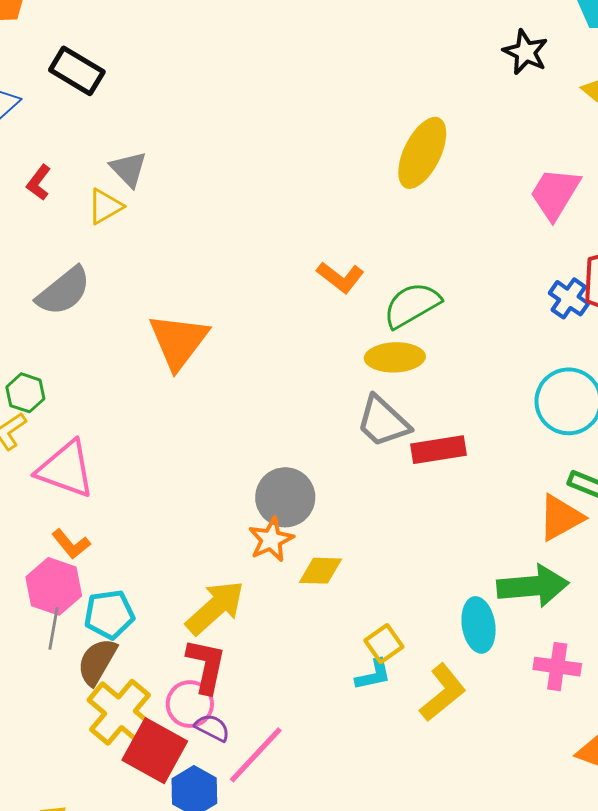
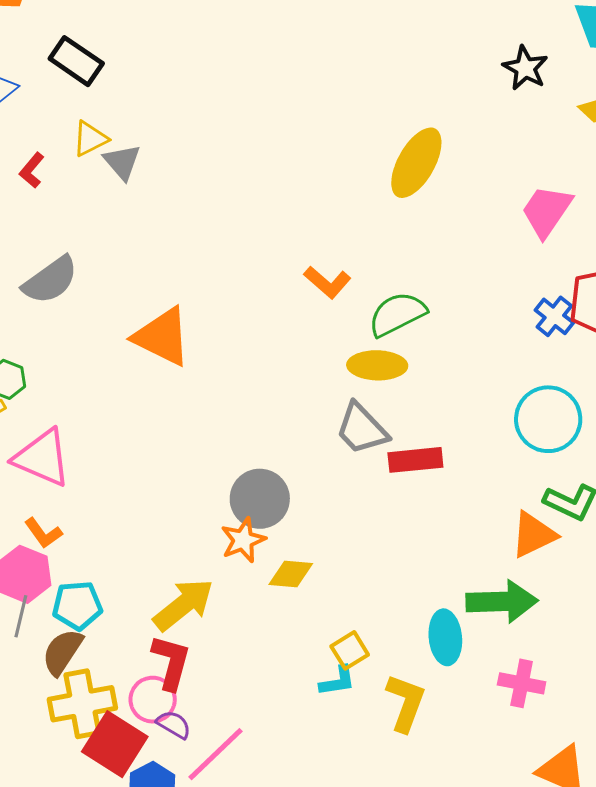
yellow triangle: (105, 206) -> (90, 139), moved
orange triangle: (179, 341) -> (162, 337), turned -44
yellow L-shape: (443, 693) -> (406, 703), turned -34
yellow cross: (120, 712) -> (82, 704), turned 36

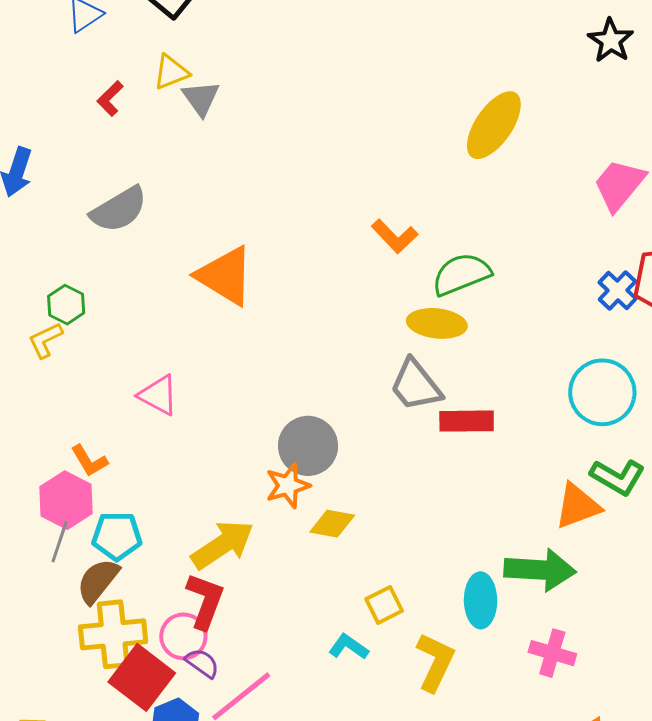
pink triangle: (42, 458) -> (158, 395), moved, size x0.7
cyan L-shape: (338, 681) -> (348, 647), moved, turned -141

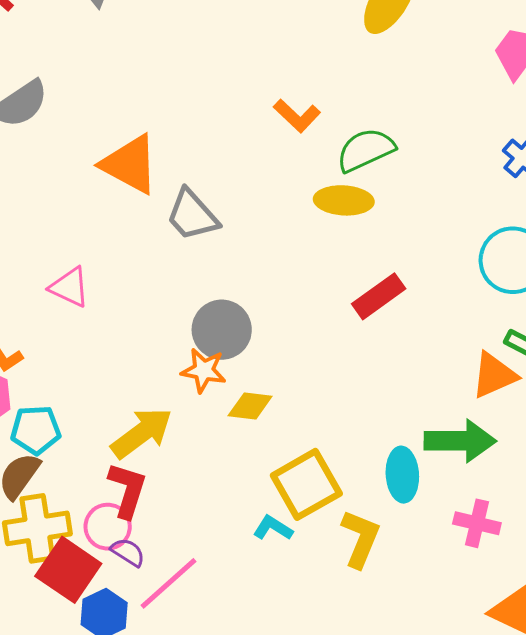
gray trapezoid: (416, 385) -> (192, 215), moved
red rectangle: (467, 421) -> (379, 296), turned -32
orange star: (288, 486) -> (204, 370), turned 30
yellow square: (384, 605) -> (306, 484), size x1.8

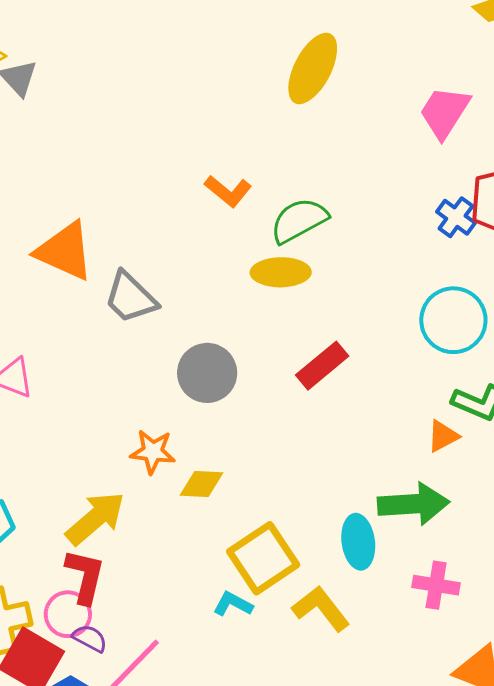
gray circle: (222, 330) -> (207, 373), moved
orange triangle: (494, 375) -> (443, 436), size x0.7
yellow L-shape: (360, 539) -> (321, 609), turned -56

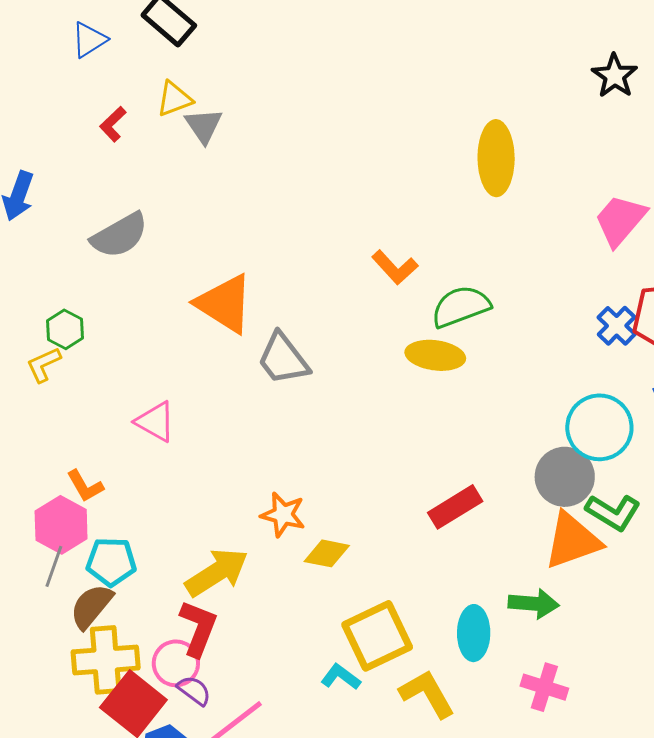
yellow ellipse: (313, 68) -> (496, 158), turned -36
red rectangle: (322, 366) -> (455, 507), moved
gray circle: (207, 373) -> (565, 477), moved
orange triangle: (443, 436) -> (572, 541), size x1.8
green arrow: (413, 504) -> (534, 604), size x0.7

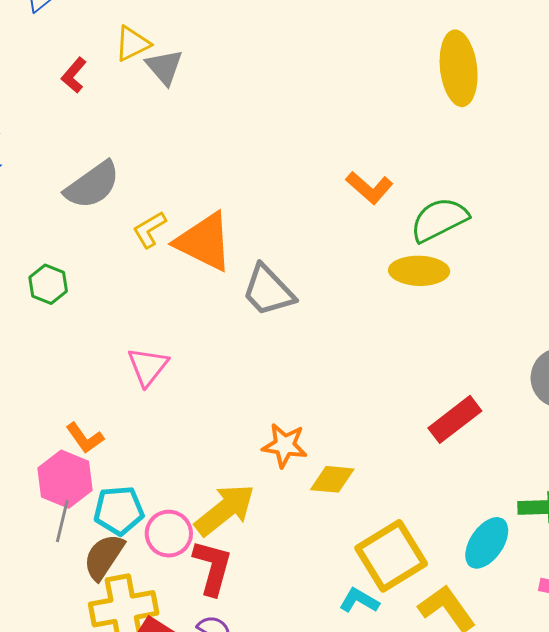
yellow L-shape: (44, 365) -> (150, 229), moved
pink triangle: (155, 422) -> (148, 367), turned 45
cyan ellipse: (474, 633) -> (487, 543), turned 40
pink circle: (176, 663) -> (169, 534), moved

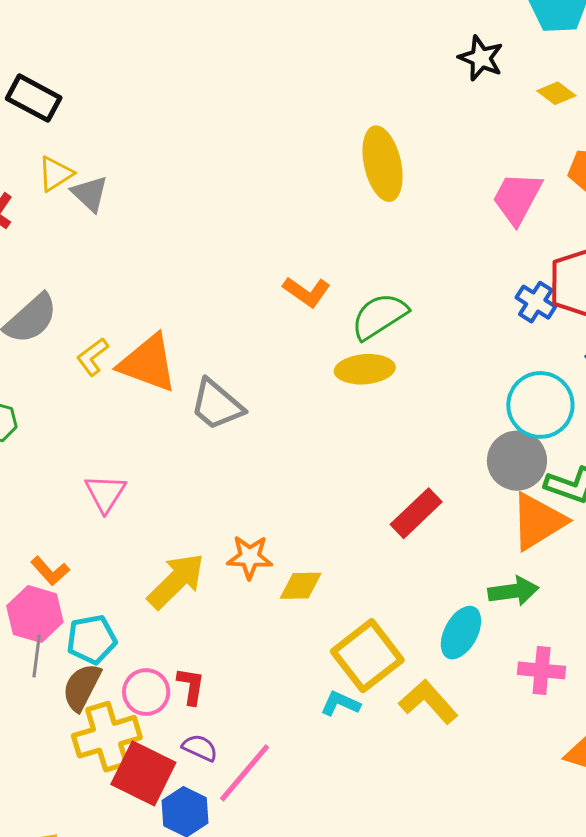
yellow arrow: (225, 510) -> (176, 581), moved
pink circle: (169, 534) -> (146, 692), moved
red L-shape: (212, 567) -> (191, 686), size x0.7

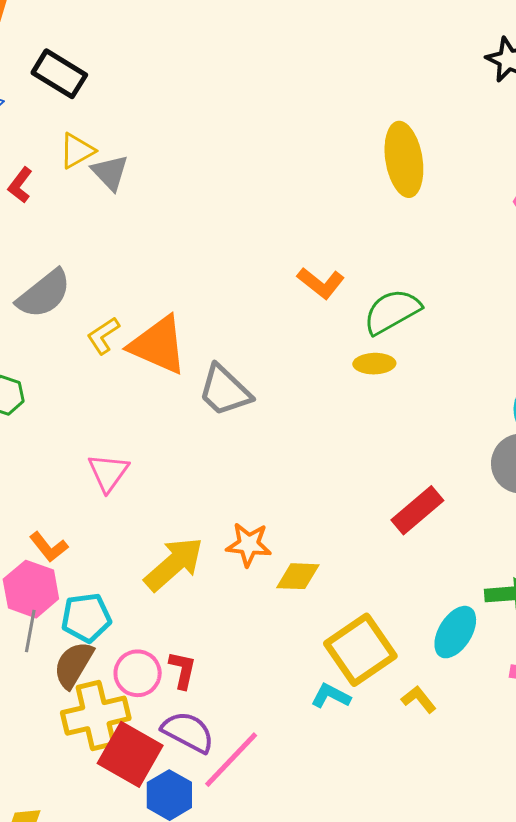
yellow ellipse: (365, 369) -> (374, 364), size x0.7
yellow L-shape: (428, 702) -> (419, 699), size x0.6
purple semicircle: (200, 748) -> (188, 732), size x1.5

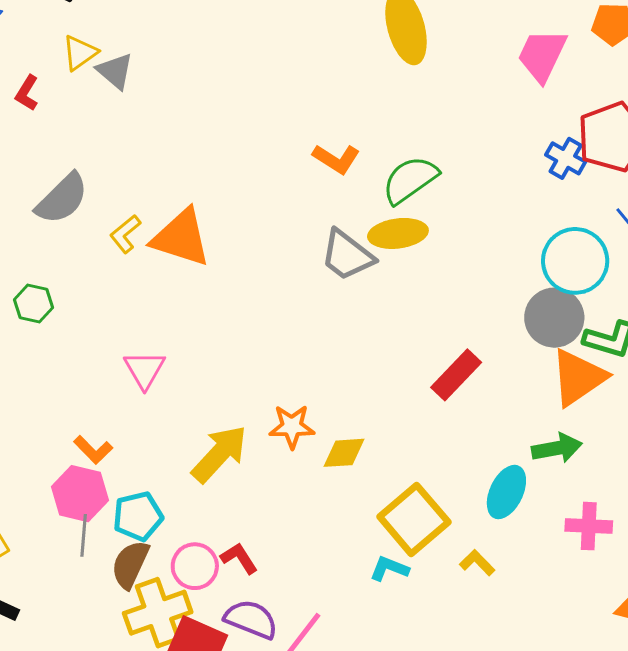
yellow ellipse: (374, 364) -> (398, 233), size x1.4
gray trapezoid: (225, 391) -> (347, 255), moved
red L-shape: (183, 670) -> (239, 558), turned -39

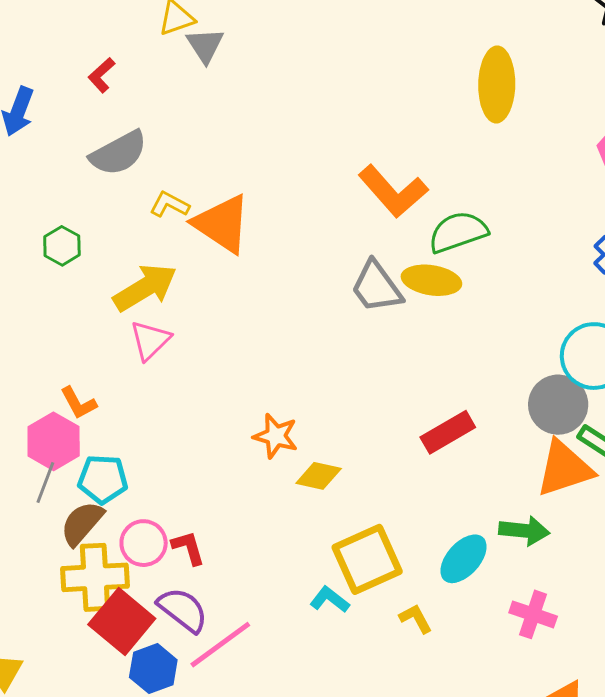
red L-shape: (27, 93) -> (102, 75), moved
orange L-shape: (336, 159) -> (393, 191), size x1.5
yellow L-shape: (125, 234) -> (170, 205), turned 51
yellow arrow: (219, 454) -> (145, 288), moved

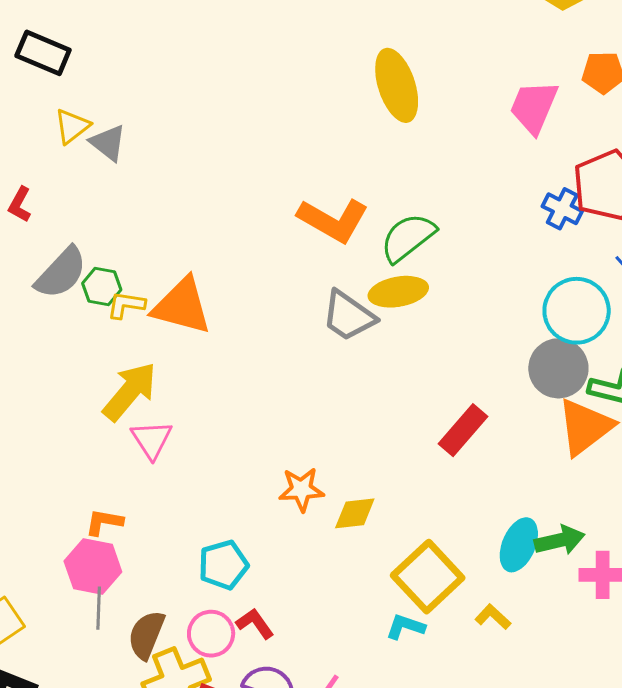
green hexagon: (62, 246) -> (102, 287), moved
orange L-shape: (78, 403) -> (104, 522), turned 147
cyan pentagon: (103, 479) -> (223, 565), moved
green arrow: (524, 531) -> (560, 540), moved

